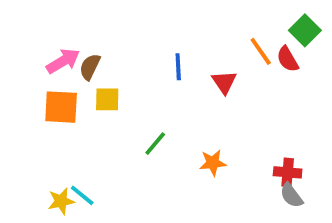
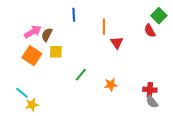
orange line: (261, 51) -> (104, 27), moved, turned 35
blue line: (178, 67) -> (74, 15), moved
orange square: (61, 107) -> (32, 56), turned 30
cyan line: (82, 195) -> (22, 93), moved

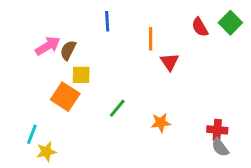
red semicircle: (150, 31) -> (200, 27), moved
orange square: (32, 56) -> (65, 97), moved
cyan line: (22, 93) -> (32, 134), turned 72

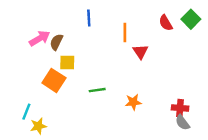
green line: (117, 108) -> (97, 90), turned 42

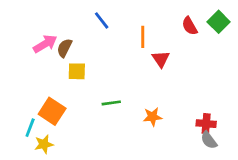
blue line: (89, 18) -> (102, 20), turned -35
orange square: (54, 80) -> (52, 111), moved

